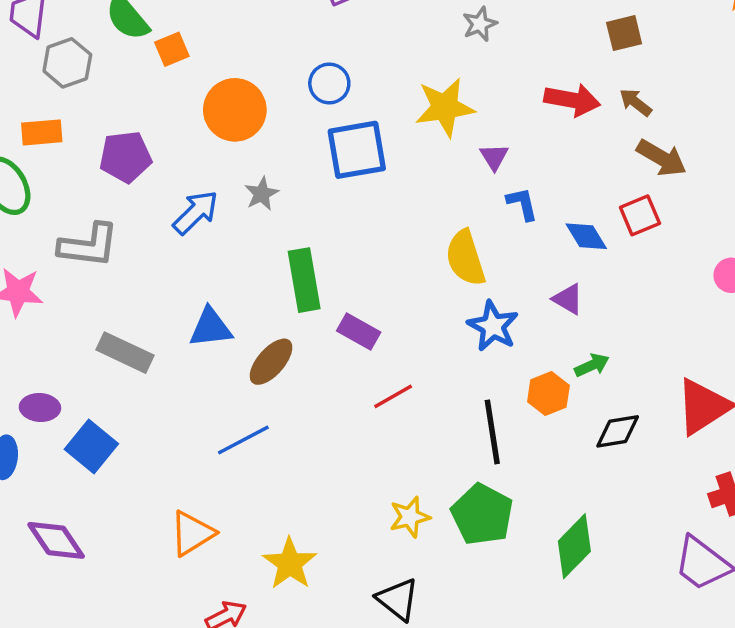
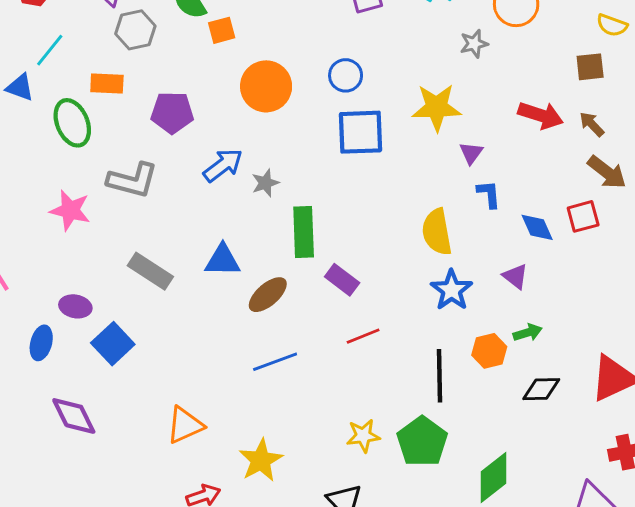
gray star: (262, 194) -> (265, 183), moved
blue line: (243, 440) -> (275, 362), moved

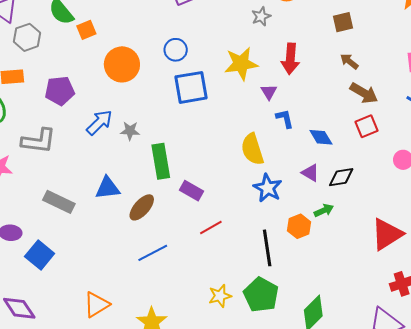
red arrow: (541, 115) -> (290, 59), moved, turned 84
gray star: (265, 183) -> (130, 131), turned 30
red square: (583, 216) -> (366, 126), moved
black diamond: (541, 389) -> (341, 177), moved

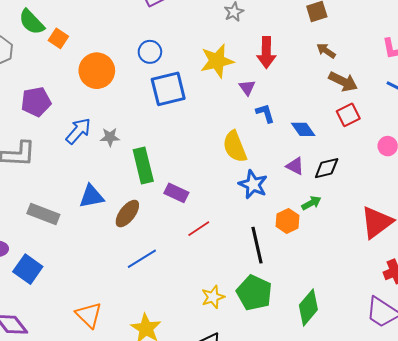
orange square: (86, 30) -> (58, 38), turned -30
orange triangle: (96, 305) -> (89, 315), turned -40

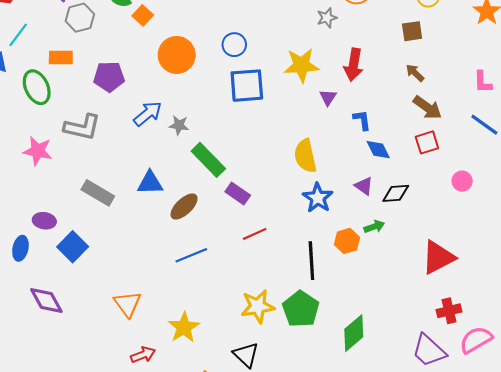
blue L-shape: (265, 113) -> (362, 120), moved
green rectangle: (143, 165) -> (208, 160), turned -40
yellow star: (213, 297) -> (258, 306), size x1.4

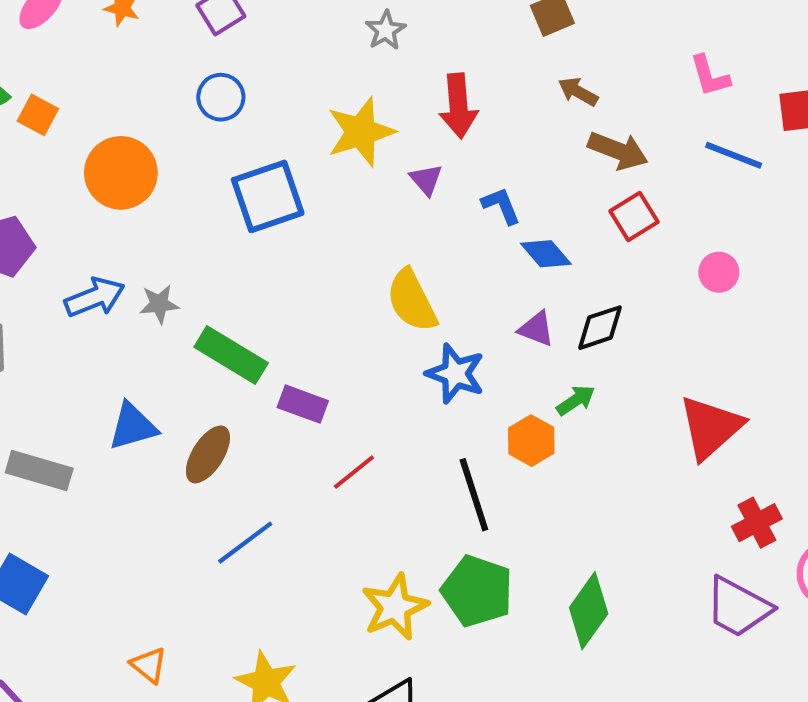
blue circle: (234, 45) -> (221, 97), moved
blue arrow: (148, 114) -> (95, 297), turned 32
orange triangle: (128, 304) -> (149, 665), size x0.7

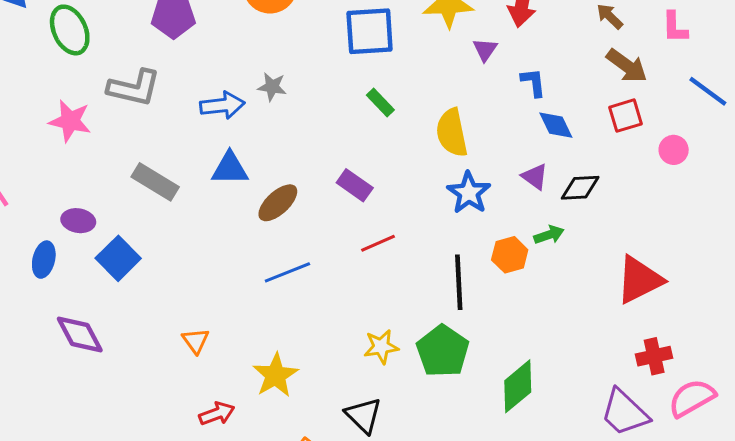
pink L-shape: (710, 76) -> (675, 27), moved
pink circle: (719, 272) -> (674, 150), moved
blue arrow: (95, 297) -> (222, 105), moved
green rectangle: (231, 355) -> (380, 103), moved, size x0.6
yellow star: (395, 607) -> (381, 347), size x0.7

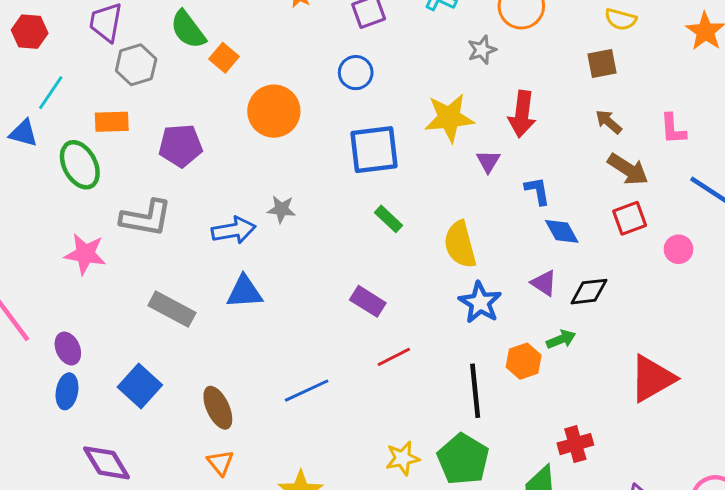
brown ellipse: (278, 203) -> (218, 408), moved, turned -69
purple ellipse: (78, 221) -> (68, 349), moved, turned 60
red cross: (654, 356) -> (575, 444), moved

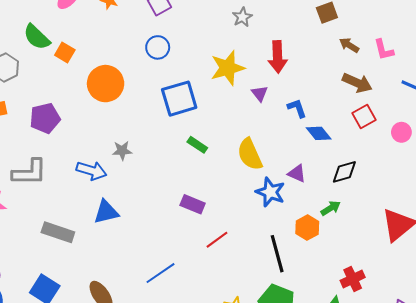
brown arrow: (609, 122) -> (349, 45), moved
blue arrow: (234, 230) -> (92, 171), turned 36
purple triangle: (544, 283) -> (297, 173), moved

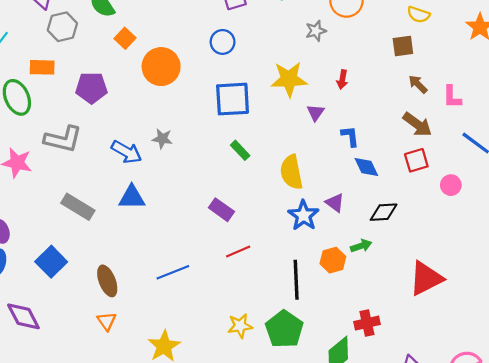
orange square: (65, 52) -> (125, 38), moved
red arrow: (278, 57) -> (342, 79), size x0.6

